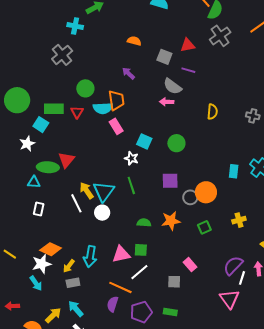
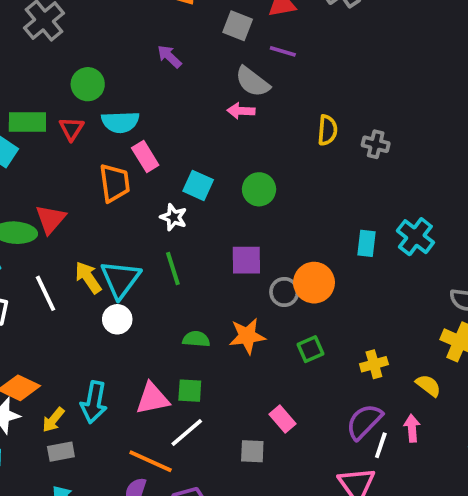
orange trapezoid: (116, 100) -> (115, 183), moved
gray cross: (253, 116) -> (376, 144), moved
white line: (76, 203) -> (46, 293), moved
yellow cross: (239, 220) -> (374, 364), moved

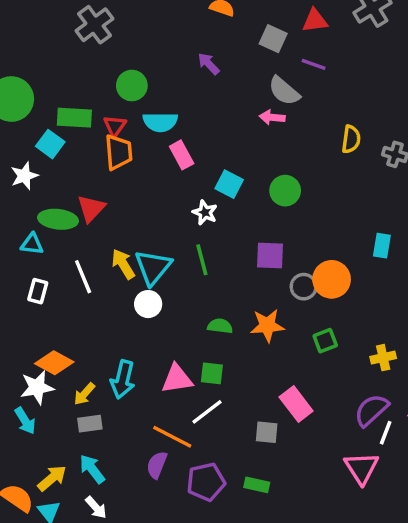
orange trapezoid: (115, 183) -> (119, 152), moved
pink rectangle: (283, 419) -> (296, 404), size x1.4

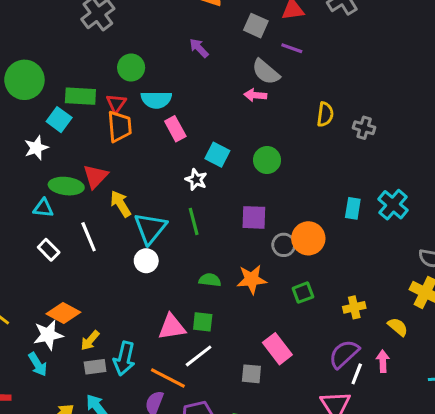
yellow arrow: (123, 264) -> (121, 204), moved
white rectangle: (38, 291) -> (49, 250), turned -60
cyan arrow: (123, 380) -> (124, 359), moved

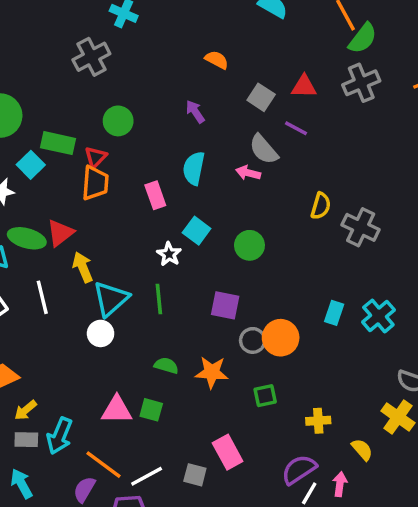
cyan semicircle: (156, 100) -> (194, 168), moved, turned 92
gray cross: (364, 128) -> (361, 227), size x1.5
white line: (199, 356) -> (147, 476), moved

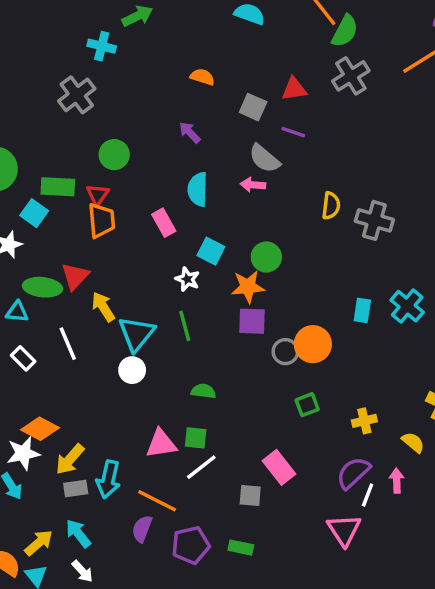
orange star: (212, 372) -> (248, 287), moved
yellow arrow: (25, 410) -> (70, 459), size x1.4
white line: (147, 476) -> (201, 467), moved

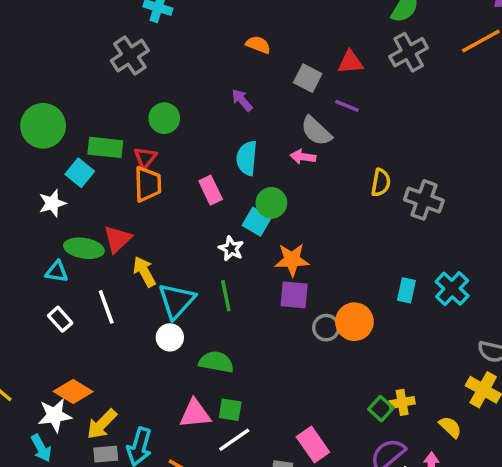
green circle: (266, 257) -> (271, 203), moved
green semicircle: (203, 391) -> (216, 362), moved, size x1.4
green square: (307, 405) -> (381, 409), moved, turned -30

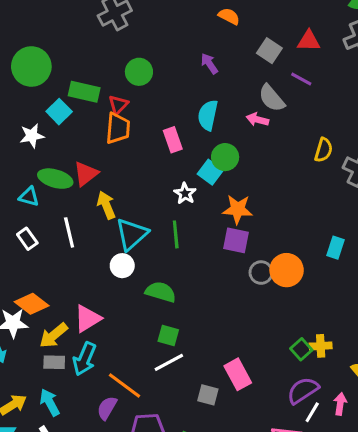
pink triangle: (195, 414) -> (88, 319), moved, turned -32

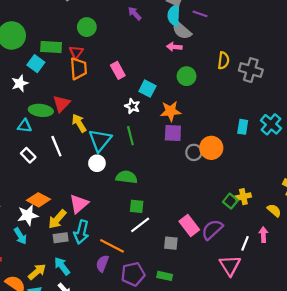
cyan semicircle: (208, 115) -> (174, 15), moved
green circle: (225, 157) -> (187, 76), moved
purple semicircle: (303, 390) -> (212, 230), moved

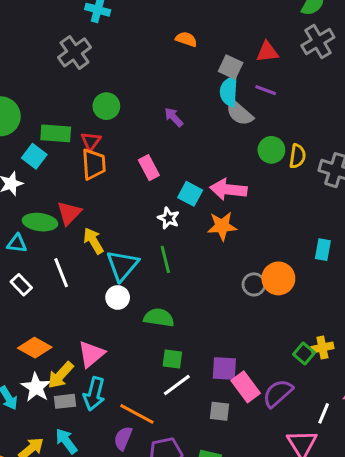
purple arrow: (135, 13) -> (174, 117), moved
pink arrow: (174, 47) -> (228, 189), moved, size x1.6
green circle: (187, 76) -> (271, 150), moved
purple square: (173, 133) -> (224, 368), moved
white star: (28, 215) -> (36, 387), moved, turned -30

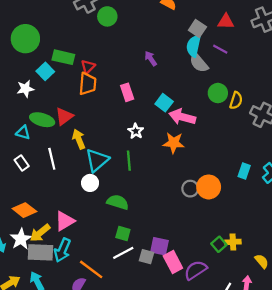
green circle: (106, 106) -> (107, 16), moved
cyan square: (190, 194) -> (164, 103), moved
gray rectangle: (65, 401) -> (40, 252), size x1.6
gray square: (220, 411) -> (147, 257), moved

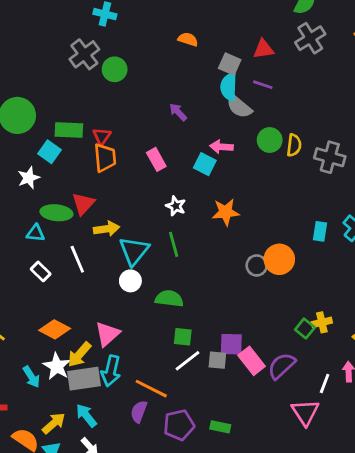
pink arrow: (182, 117) -> (221, 147), moved, size x0.7
yellow arrow: (79, 139) -> (107, 229), turned 114

